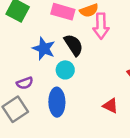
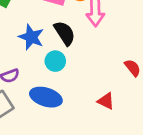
blue ellipse: (57, 102) -> (46, 97), turned -72

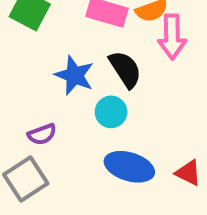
blue ellipse: (46, 97) -> (129, 167), moved

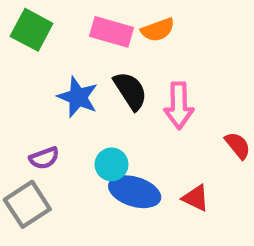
pink arrow: (172, 37) -> (179, 105), moved
cyan circle: (111, 112) -> (111, 164), moved

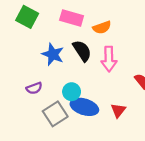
orange semicircle: (158, 30) -> (102, 27), moved
red triangle: (196, 198) -> (118, 110), turned 42
gray square: (27, 204) -> (55, 114), moved

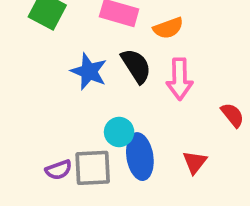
purple semicircle: (34, 88) -> (59, 170), moved
blue ellipse: (84, 107) -> (140, 157), turned 64
gray square: (55, 114) -> (93, 168), turned 30

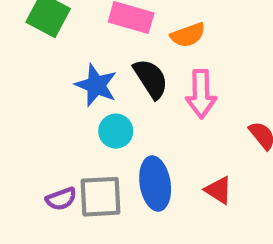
cyan circle: (119, 132) -> (116, 131), moved
red triangle: (195, 162) -> (218, 190), turned -36

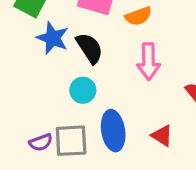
black semicircle: (151, 79) -> (90, 48), moved
blue star: (96, 85) -> (53, 38), moved

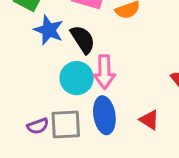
pink arrow: (148, 62) -> (104, 72), moved
cyan circle: (83, 90) -> (77, 78), size x1.4

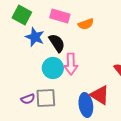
blue ellipse: (104, 115) -> (86, 105), moved
red triangle: (149, 120) -> (100, 95), size x1.5

